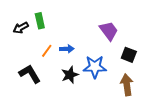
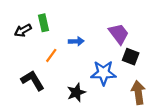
blue arrow: (67, 49) -> (76, 41), moved
black square: (129, 55) -> (131, 57), moved
black star: (70, 75) -> (76, 92), moved

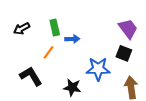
green rectangle: (44, 23) -> (55, 28), moved
purple trapezoid: (119, 34) -> (128, 29), moved
black star: (76, 92) -> (72, 87), turned 30

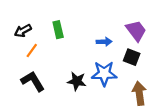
blue arrow: (72, 39) -> (104, 42), moved
orange line: (49, 52) -> (32, 50), moved
black star: (72, 87) -> (77, 81), moved

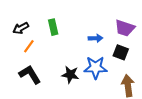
purple trapezoid: (136, 31) -> (125, 28), turned 145

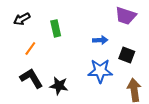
black arrow: (21, 28) -> (22, 19), moved
purple trapezoid: (125, 28) -> (126, 16), moved
black star: (70, 75) -> (59, 86), moved

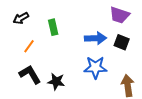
blue arrow: (100, 40) -> (95, 38), size x1.5
black square: (127, 55) -> (122, 42), moved

